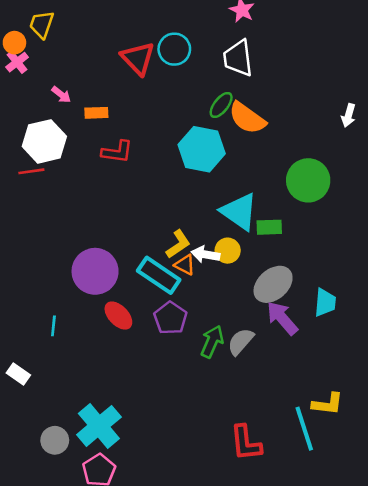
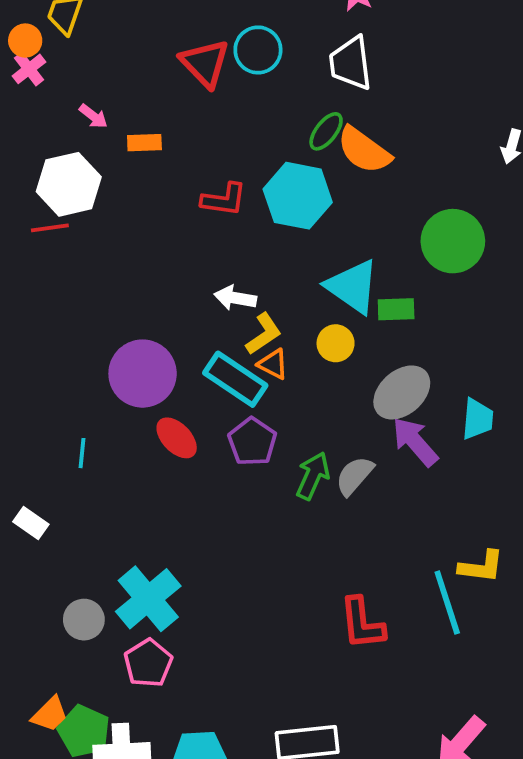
red L-shape: (117, 152) -> (224, 199), moved
white arrow: (205, 254) -> (235, 298), moved

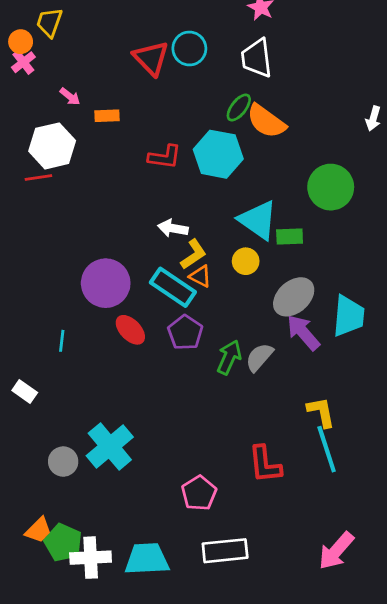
cyan trapezoid: (477, 419) -> (349, 316), size x1.4
yellow L-shape: (481, 567) -> (321, 412), moved, turned -108
pink pentagon: (148, 663) -> (199, 493), moved

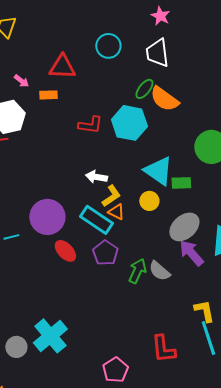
red triangle: (151, 58) -> (62, 67), moved, turned -44
cyan line: (62, 341) -> (11, 237), moved, turned 70
gray semicircle: (259, 357) -> (159, 271), turned -90

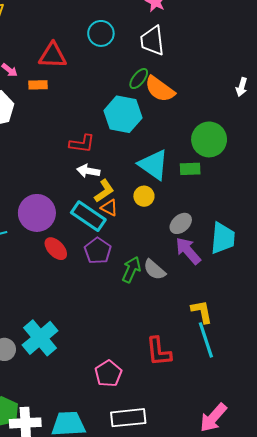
red L-shape: (90, 125) -> (82, 144), moved
green rectangle: (181, 183) -> (190, 169), moved
gray ellipse: (184, 227) -> (181, 223), size x0.7

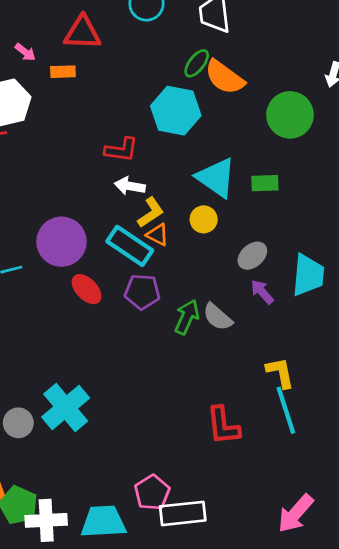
green circle: (209, 139) -> (290, 115), moved
purple pentagon: (98, 251) -> (142, 292), turned -30
purple arrow: (188, 251) -> (262, 292), size x0.7
pink pentagon: (108, 374) -> (152, 492), moved

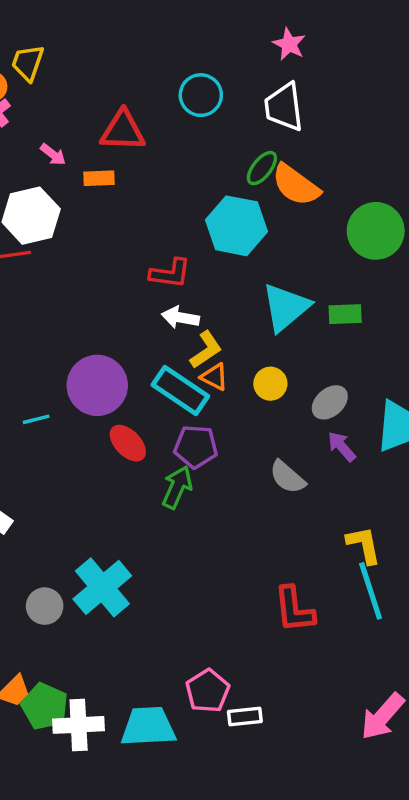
cyan triangle: (216, 178) -> (286, 307), turned 45
yellow circle: (204, 219) -> (270, 384), moved
green arrow: (187, 317) -> (177, 487), moved
white rectangle: (183, 513) -> (245, 716), size x0.6

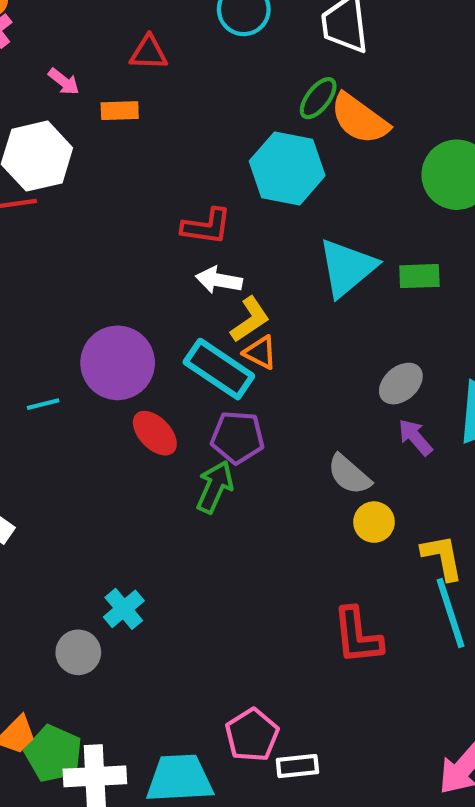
red triangle: (123, 131) -> (149, 53), size x0.7
yellow circle: (270, 384) -> (374, 522), moved
cyan cross: (102, 587) -> (124, 609), size x0.6
gray circle: (45, 606) -> (78, 652), moved

